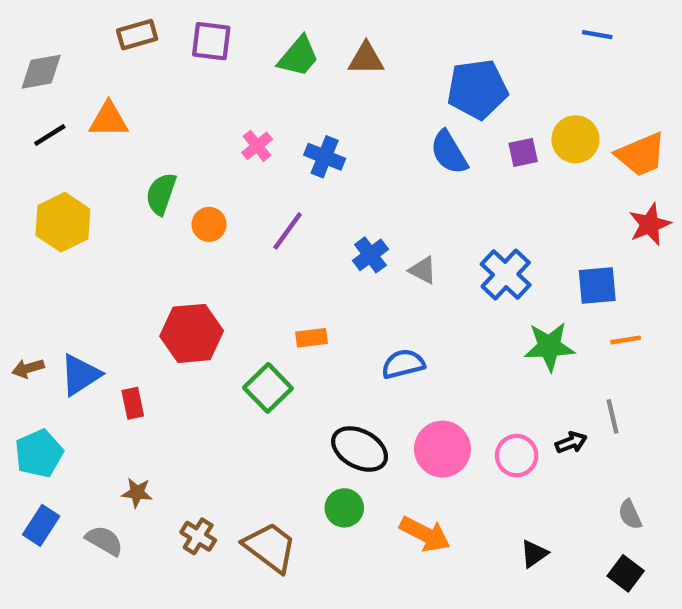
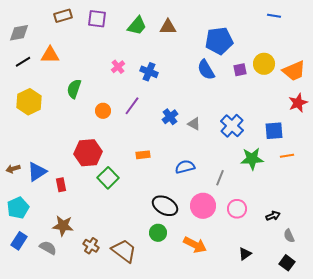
orange circle: (209, 224) -> (103, 111), moved
green square: (268, 388) -> (108, 178), moved
gray line: (613, 416) -> (220, 178), moved, turned 35
black arrow: (571, 442) -> (273, 216), moved
brown star: (137, 493) -> (63, 226), size x1.5

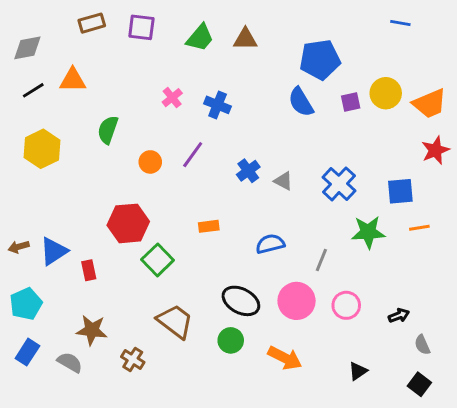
brown trapezoid: (124, 251) -> (175, 321), moved

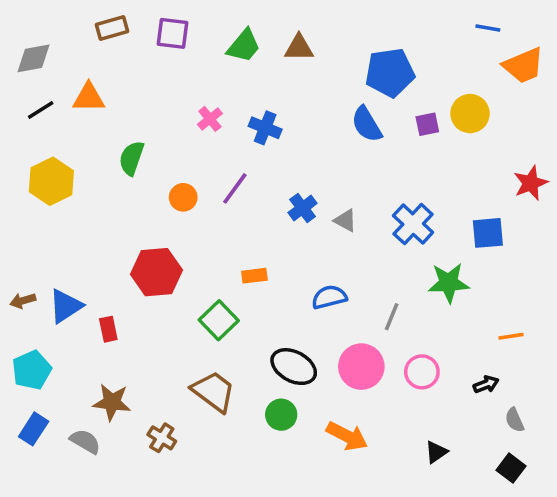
orange trapezoid: (430, 103) -> (523, 65), moved
orange line: (419, 228) -> (511, 336), moved
green square: (158, 260) -> (219, 320), moved

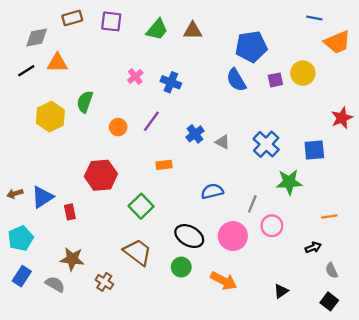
gray diamond: (34, 58) -> (37, 38), moved
yellow hexagon: (51, 181) -> (50, 117), moved
orange rectangle: (254, 276) -> (164, 165), moved
pink circle: (422, 372) -> (272, 226), moved

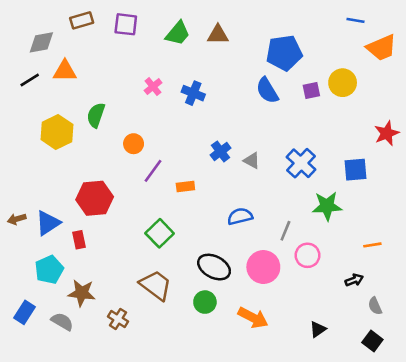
purple line: (151, 121) -> (153, 171), moved
red hexagon: (101, 175) -> (95, 198), moved
cyan pentagon: (21, 238) -> (49, 270), moved

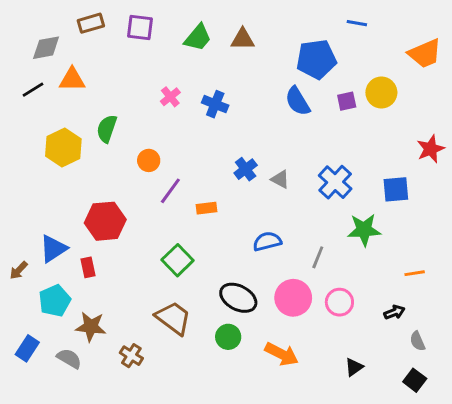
blue line: (356, 20) -> (357, 23), moved
brown arrow: (17, 219) -> (19, 270), moved, turned -30
pink circle: (307, 255) -> (339, 302), moved

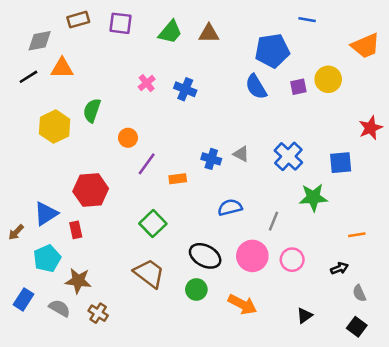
blue cross: (246, 169) -> (211, 159), moved, turned -36
brown cross: (131, 356) -> (98, 313), moved

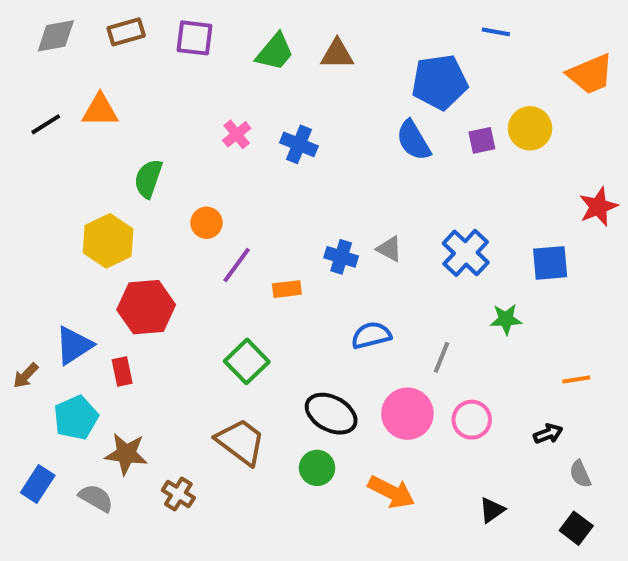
gray diamond: (40, 41) -> (56, 36), moved
yellow hexagon: (55, 127) -> (108, 241), moved
green star: (313, 197) -> (506, 319), size x0.7
brown cross: (98, 313) -> (178, 494), moved

